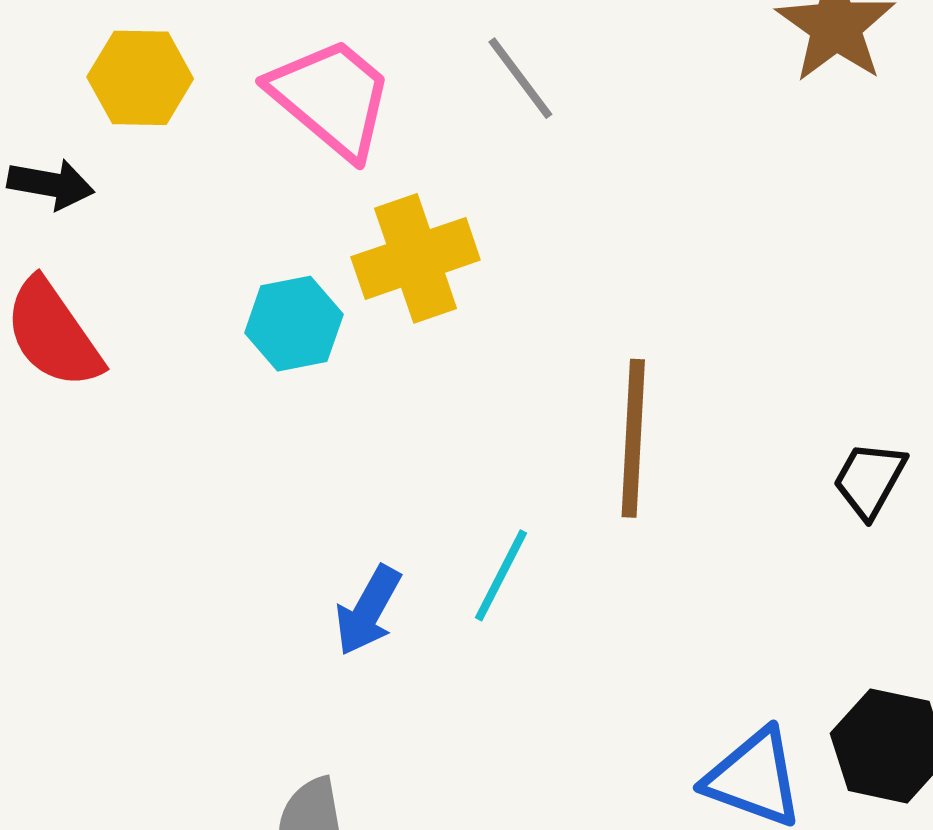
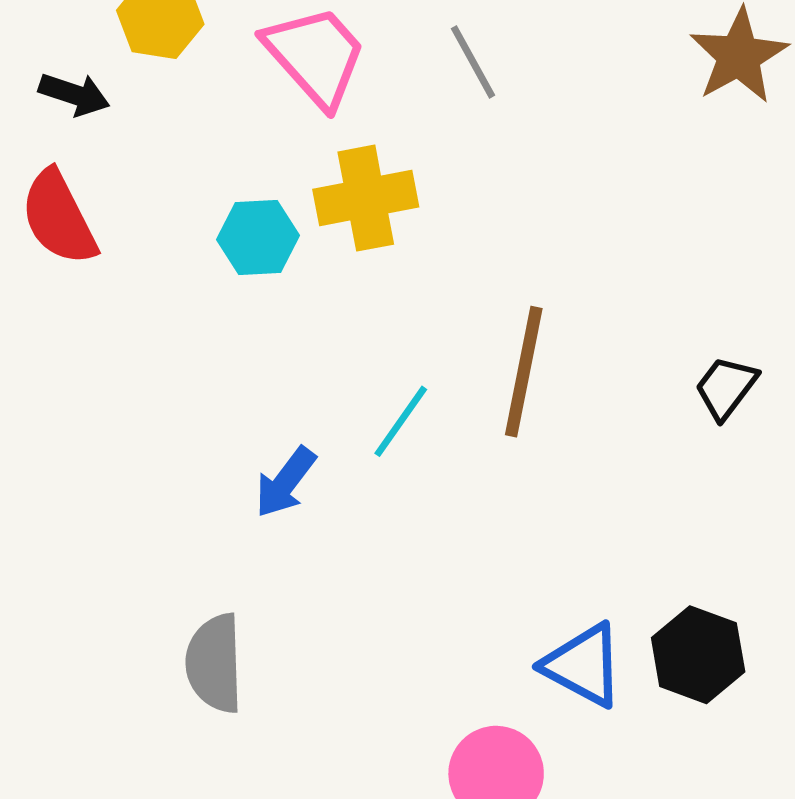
black trapezoid: (869, 480) -> (726, 388), moved
cyan line: (501, 575) -> (401, 421), moved

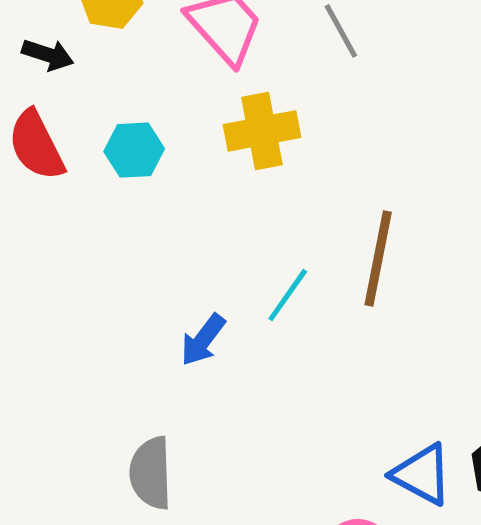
cyan hexagon: (258, 237) -> (134, 150), moved

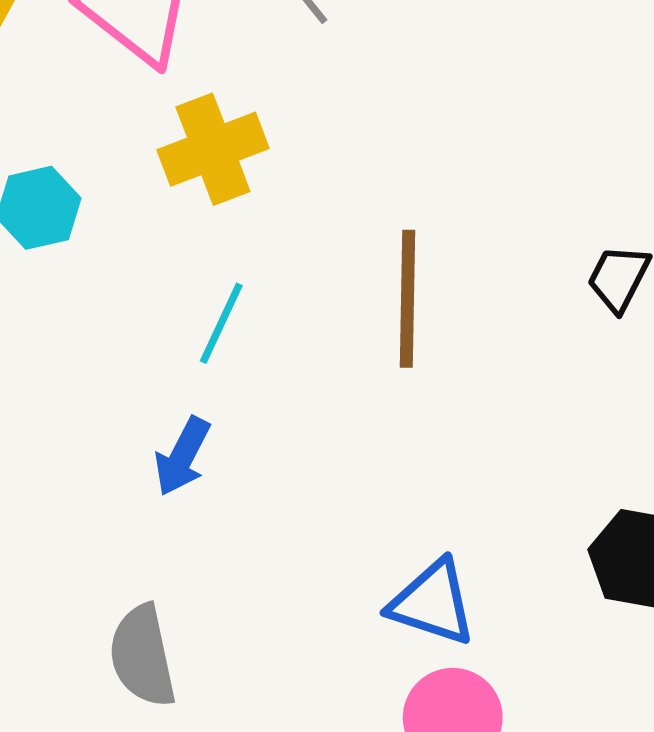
cyan line: (288, 295) -> (221, 323), moved
blue triangle: (422, 474) -> (432, 603), moved

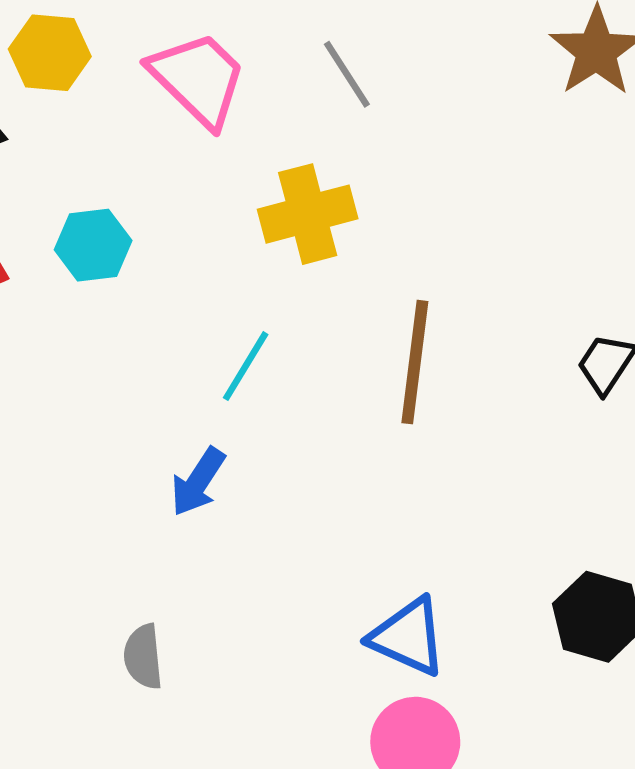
yellow cross: (213, 149) -> (308, 214), moved
gray semicircle: (143, 656) -> (143, 657), size x0.7

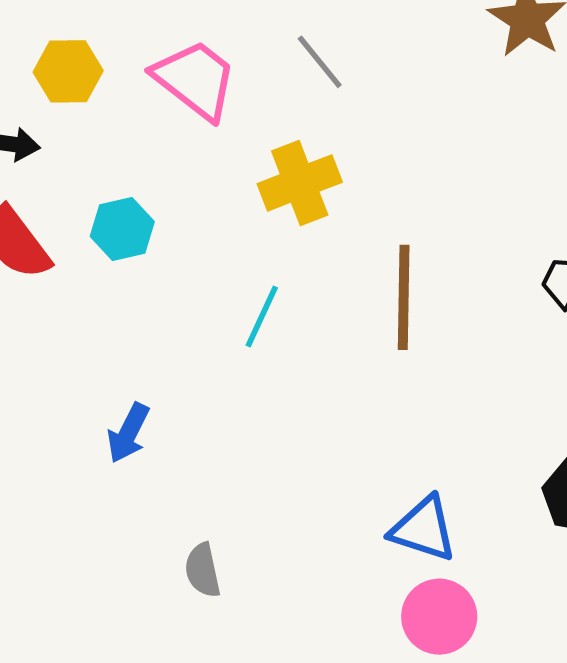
blue arrow: (198, 482) -> (128, 433), moved

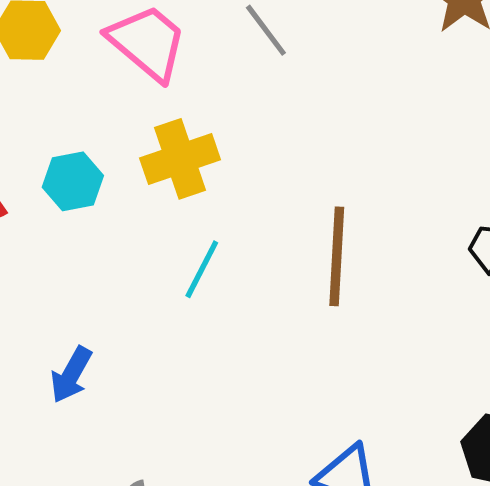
yellow cross: (300, 183) -> (180, 159), moved

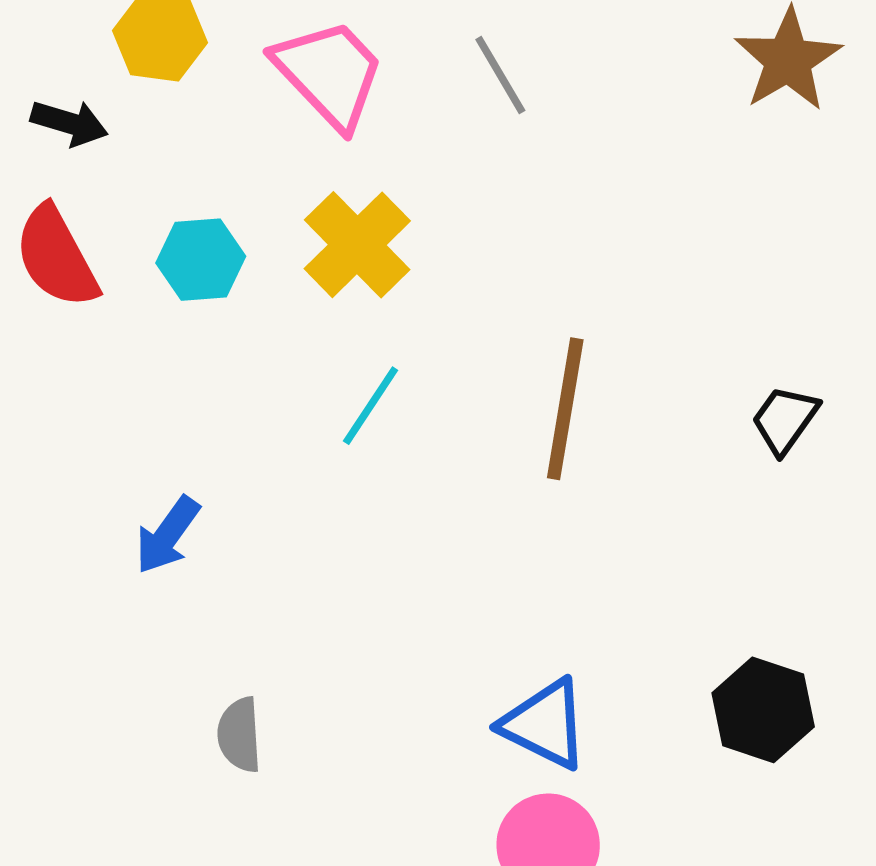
yellow cross: (180, 159) -> (357, 245), turned -32

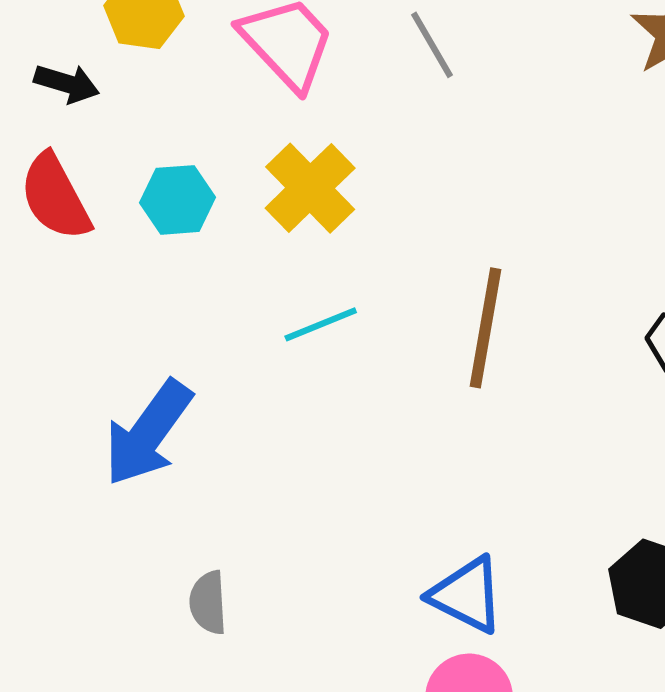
cyan line: (371, 406) -> (321, 324), turned 34
blue arrow: (167, 535) -> (148, 433), size x1.6

